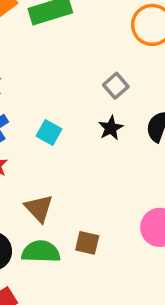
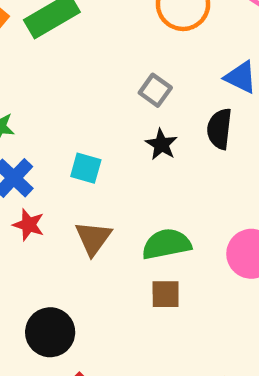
brown triangle: (39, 208) -> (93, 238), moved, turned 32
green semicircle: (41, 252) -> (166, 244), moved

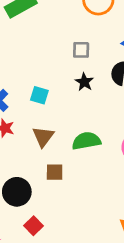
gray square: (155, 90) -> (81, 50), turned -36
brown square: (166, 294) -> (55, 172), moved

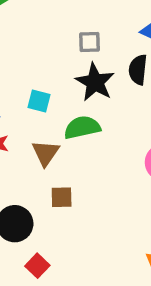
black star: (84, 82) -> (95, 82), size x1.6
green semicircle: (86, 141) -> (82, 127), moved

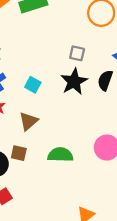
green semicircle: (82, 127) -> (60, 155), moved
brown square: (62, 197) -> (19, 153), moved

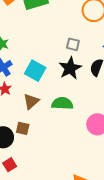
cyan square: (33, 85) -> (35, 71), size x1.5
green semicircle: (60, 155) -> (62, 103), moved

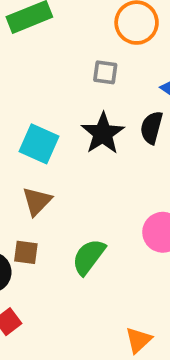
gray square: (73, 44) -> (105, 72), moved
green semicircle: (62, 103) -> (89, 257), moved, turned -50

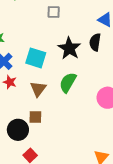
gray square: (105, 72) -> (54, 12), moved
green semicircle: (89, 257) -> (68, 82), moved

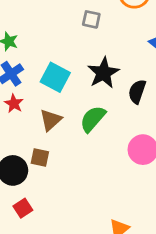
black semicircle: (95, 42) -> (137, 92), moved

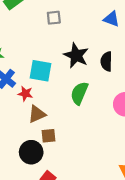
red star: (14, 104) -> (25, 94), moved
brown triangle: (51, 120) -> (37, 114), moved, turned 36

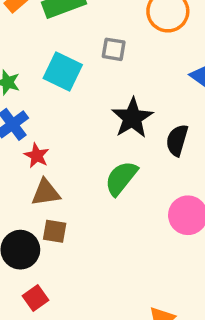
cyan square: (41, 71) -> (63, 71), moved

